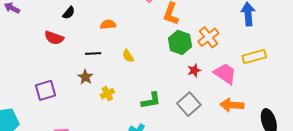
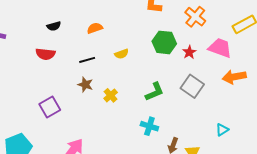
black semicircle: (69, 13) -> (54, 26), turned 48
green hexagon: (180, 42) -> (164, 42), moved
yellow semicircle: (128, 56) -> (122, 54), turned -64

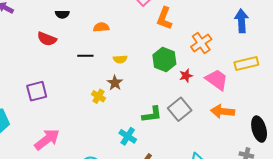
brown star: (85, 85) -> (115, 83), moved
green L-shape: (155, 92) -> (152, 115), moved
yellow cross: (111, 95) -> (98, 96), turned -32

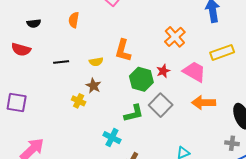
orange L-shape: (164, 18) -> (123, 50), moved
orange semicircle: (101, 27) -> (74, 20), moved, turned -70
green hexagon: (164, 59) -> (141, 79), moved
purple square: (37, 91) -> (17, 103), turned 30

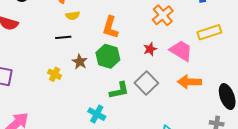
black line: (61, 62) -> (63, 37), moved
yellow semicircle: (96, 62) -> (73, 16), moved
green hexagon: (141, 79) -> (108, 56), moved
yellow cross: (79, 101) -> (55, 74), moved

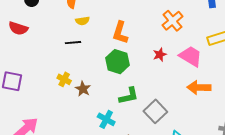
brown star: (80, 62) -> (83, 89), moved
gray square: (146, 83) -> (155, 111), moved

